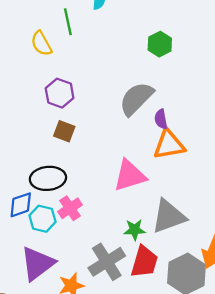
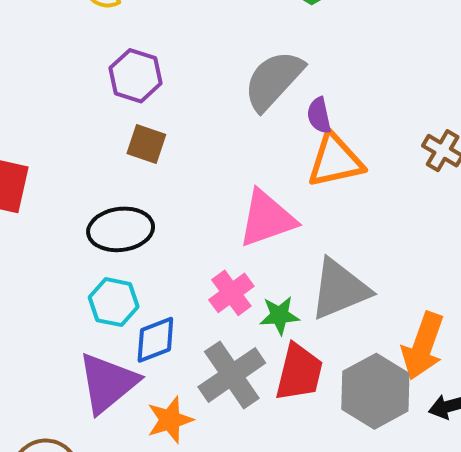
blue diamond: (21, 205) -> (155, 340), moved
pink cross: (70, 208) -> (231, 293), moved

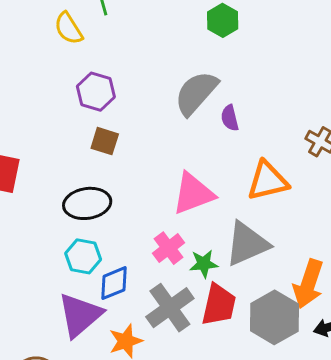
orange triangle: (335, 161) -> (268, 181), moved

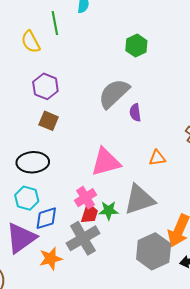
orange triangle: (268, 181) -> (157, 158), size x0.6
red trapezoid: (219, 305) -> (90, 214), moved, size x0.7

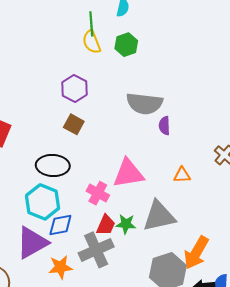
yellow semicircle: (31, 42) -> (92, 42), moved
green hexagon: (136, 46) -> (126, 45), moved
gray semicircle: (114, 94) -> (144, 104), turned -136
cyan hexagon: (27, 198) -> (43, 202), size x1.4
pink cross: (86, 198) -> (98, 193), moved, turned -35

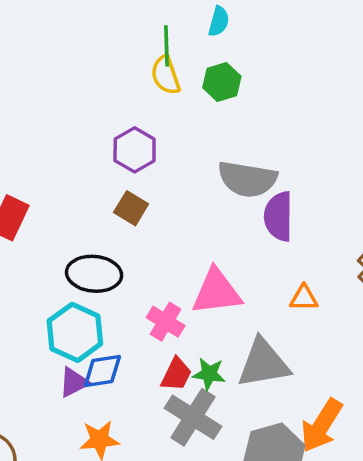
purple semicircle: (164, 126) -> (279, 216), size x1.6
purple triangle: (32, 243) -> (74, 382), moved, size x0.6
gray cross: (96, 250) -> (193, 417), moved, turned -36

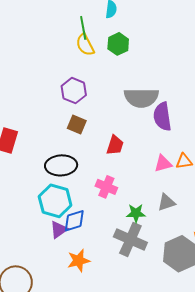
pink triangle: (217, 292) -> (163, 164), moved, size x0.6
gray triangle: (263, 363) -> (166, 202), size x0.6
red trapezoid: (176, 374) -> (115, 145), moved

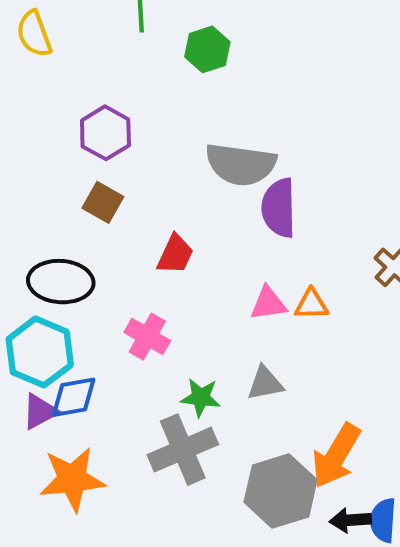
yellow semicircle: (85, 45) -> (34, 34), moved
gray cross: (130, 240) -> (183, 450), turned 36
orange star: (79, 261) -> (72, 479), size x1.4

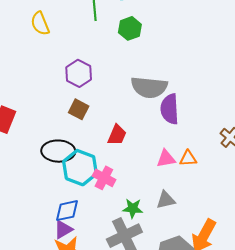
cyan hexagon: (40, 352) -> (80, 168), moved
purple triangle: (40, 411) -> (63, 229), moved

